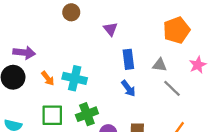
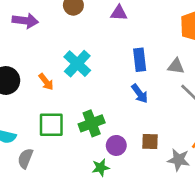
purple triangle: (110, 29) -> (119, 13), moved, turned -48
purple arrow: (24, 53) -> (25, 21), moved
cyan cross: (75, 78) -> (77, 64), moved, turned 30

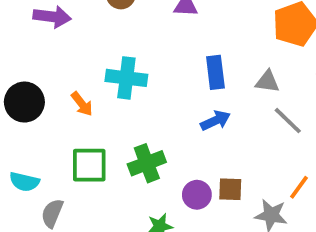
cyan cross: (77, 64) -> (126, 78), turned -36
blue arrow: (140, 93) -> (215, 121), turned -78
purple circle: (116, 145) -> (197, 195), moved

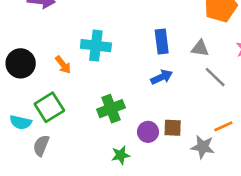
green square: (89, 165) -> (49, 107), moved, turned -32
orange line: (299, 187) -> (223, 126), turned 30

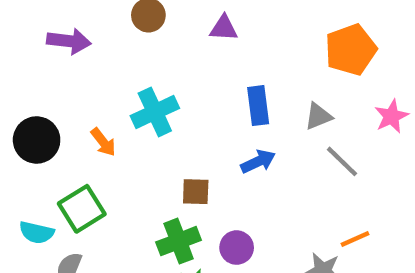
cyan cross: (96, 46) -> (155, 112), turned -32
gray triangle: (200, 48) -> (318, 116), turned -30
green cross: (111, 109) -> (179, 241), moved
brown square: (173, 128) -> (196, 192), moved

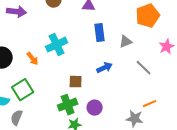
blue rectangle: (258, 106) -> (100, 33), moved
gray triangle: (318, 116) -> (126, 42), moved

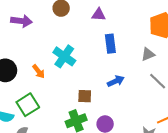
gray triangle: (126, 42) -> (148, 54), moved
cyan cross: (57, 45) -> (64, 56), turned -30

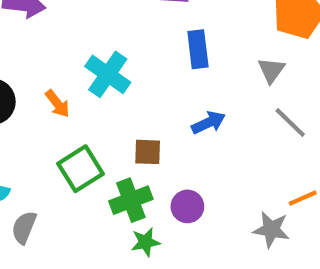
gray triangle: (148, 54) -> (271, 70), turned -32
green square: (28, 105) -> (81, 169), moved

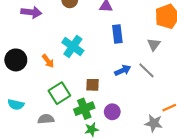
gray line: (290, 123) -> (146, 70), moved
gray semicircle: (24, 227) -> (46, 119), moved, turned 63

